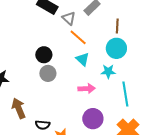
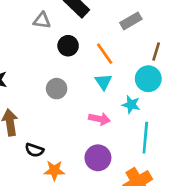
gray triangle: (69, 18) -> (42, 20), moved, turned -48
black circle: (44, 55) -> (68, 46), moved

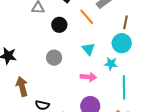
orange line: (105, 54) -> (87, 17), moved

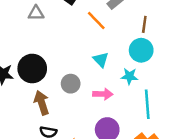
black circle: (59, 25) -> (32, 68), moved, size x1.5
gray circle: (54, 58) -> (71, 84), moved
brown arrow: (22, 86) -> (42, 103), moved

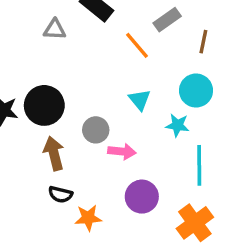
brown line: (144, 24) -> (203, 42), moved
pink arrow: (103, 94) -> (122, 152), moved

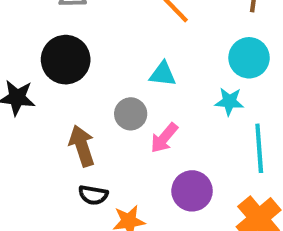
cyan triangle: (140, 100) -> (163, 74), moved, turned -40
black circle: (44, 105) -> (66, 60), moved
pink arrow: (122, 152) -> (164, 138), turned 128

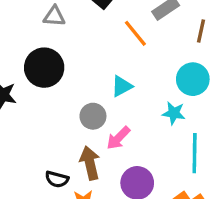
cyan triangle: (163, 74) -> (122, 86), turned -40
brown arrow: (82, 146) -> (90, 163), moved

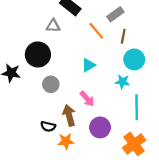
gray triangle: (54, 16) -> (53, 26), moved
brown line: (201, 31) -> (123, 36), moved
gray circle: (93, 116) -> (51, 84), moved
pink arrow: (118, 138) -> (87, 99), turned -84

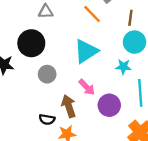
brown line: (123, 36) -> (130, 18), moved
cyan triangle: (88, 65) -> (86, 51), size x1.6
purple circle: (100, 127) -> (109, 105), moved

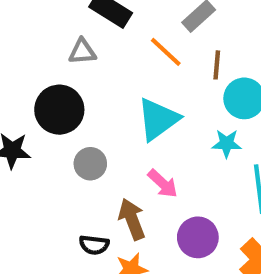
brown line: (130, 18) -> (217, 65), moved
purple circle: (109, 105) -> (198, 237), moved

